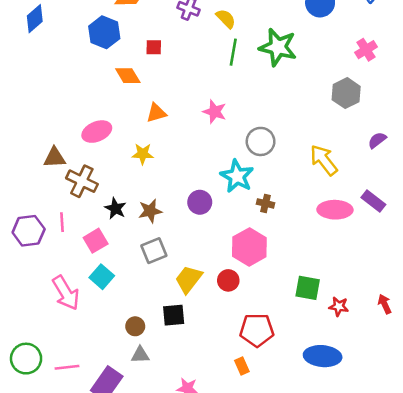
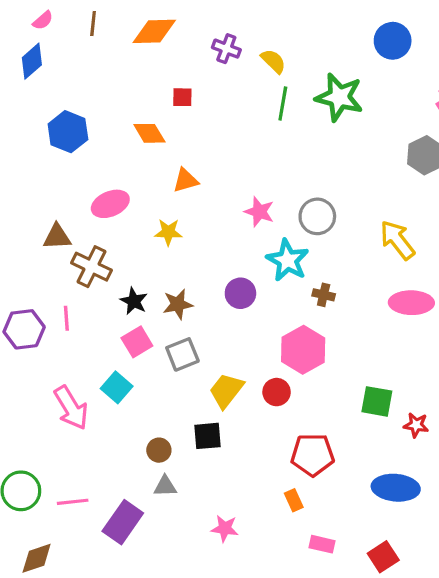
blue hexagon: (104, 32) -> (68, 132), moved
pink star: (215, 112) -> (259, 212), moved
pink square: (96, 241) -> (137, 342), moved

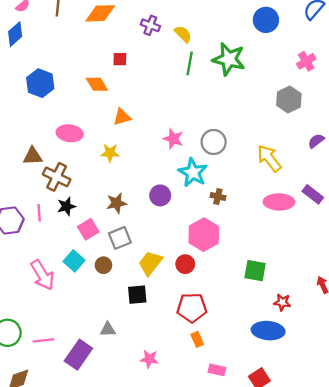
pink ellipse: (110, 204) -> (70, 133), turned 30
black star: (134, 301) -> (66, 206), moved, turned 30
red star: (416, 425) -> (282, 302), moved
brown circle: (159, 450) -> (103, 265), moved
red pentagon: (313, 455) -> (192, 308), moved

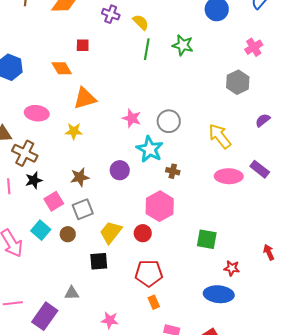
green star: (229, 59) -> (183, 45), size x0.7
orange triangle: (122, 117) -> (85, 98), size x1.4

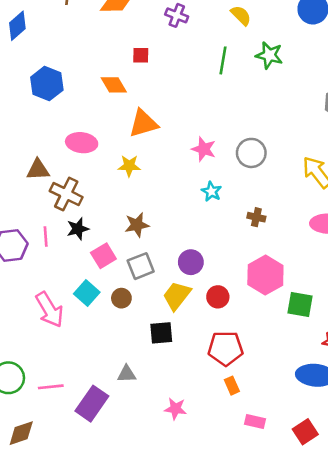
yellow semicircle: (141, 22) -> (241, 15), moved
cyan star: (150, 149) -> (211, 191), moved, size x0.6
purple circle: (120, 170) -> (191, 262), moved
pink hexagon: (160, 206) -> (265, 275), moved

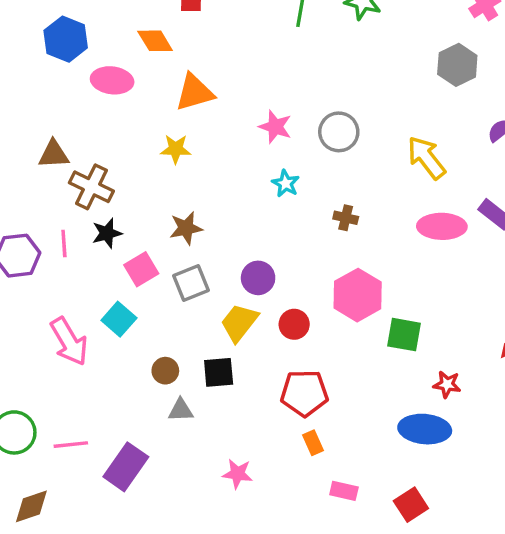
pink ellipse: (82, 143) -> (112, 80), moved
brown circle: (121, 298) -> (165, 371), moved
gray triangle: (127, 374) -> (181, 410), moved

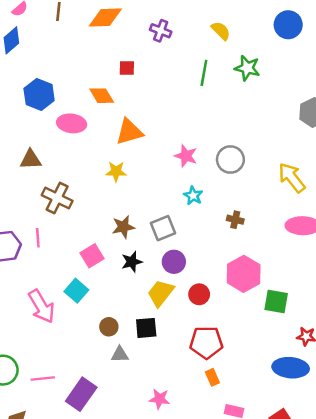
brown triangle: (54, 154) -> (31, 160), moved
black star: (107, 233) -> (132, 262), moved
gray square: (191, 283) -> (163, 228), moved

